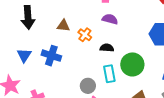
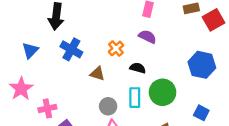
brown triangle: (63, 26) -> (97, 74), moved
blue triangle: (24, 55) -> (30, 50), moved
blue cross: (51, 56) -> (71, 49), moved

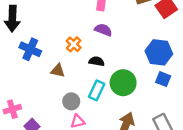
cyan rectangle: (135, 98) -> (97, 90), turned 30
blue square: (201, 113) -> (163, 79), moved

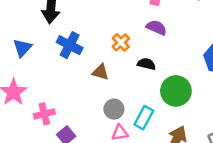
cyan rectangle: (97, 90) -> (144, 118), moved

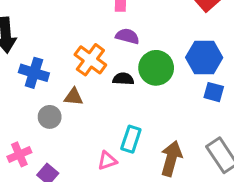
orange cross: (121, 42) -> (90, 60), size x1.5
green circle: (176, 91) -> (156, 68), moved
gray circle: (114, 109) -> (50, 117), moved

